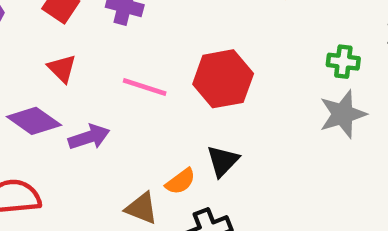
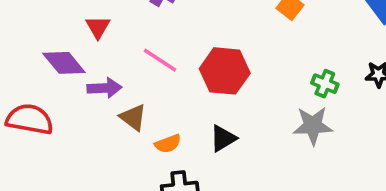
black triangle: (223, 161) -> (223, 138), moved
brown triangle: (141, 208) -> (133, 117), moved

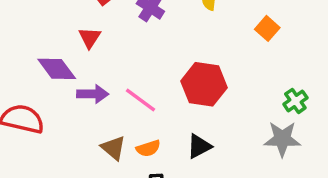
pink line: (160, 60) -> (140, 100), moved
green cross: (325, 84) -> (295, 101), turned 30
brown triangle: (133, 117) -> (113, 148), moved

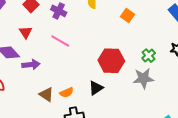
red hexagon: (204, 84) -> (111, 61), moved
pink line: (140, 100) -> (60, 41), moved

